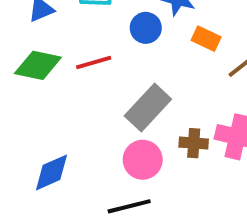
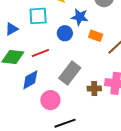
pink circle: (143, 160) -> (50, 100), moved
blue diamond: (52, 172) -> (30, 80), moved

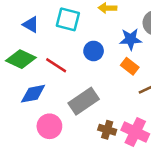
blue star: (80, 17) -> (131, 39), moved, turned -30
blue triangle: (12, 29) -> (31, 25), turned 40
red line: (40, 53) -> (56, 65), turned 36

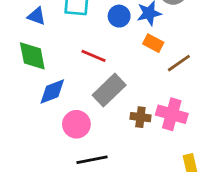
blue circle: (94, 51) -> (119, 16), moved
green diamond: (21, 59) -> (32, 56), turned 64
red line: (56, 65) -> (93, 56), moved

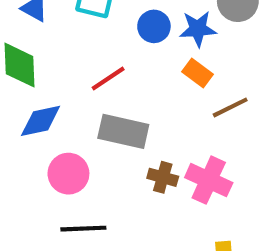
red line: (93, 56) -> (108, 78), turned -65
gray rectangle: (109, 90) -> (123, 131), turned 48

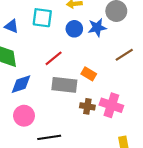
orange rectangle: (197, 73) -> (89, 74), moved
brown line: (230, 107) -> (124, 55), moved
pink circle: (68, 174) -> (24, 116), moved

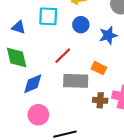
blue star: (97, 28) -> (108, 35), moved

